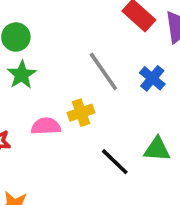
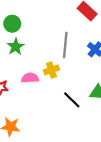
gray line: (103, 71) -> (65, 45), turned 40

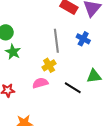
pink semicircle: (30, 78) -> (40, 83), moved

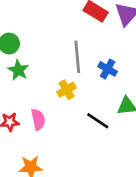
blue cross: (83, 39) -> (108, 69), moved
pink semicircle: (40, 83) -> (38, 119), moved, turned 91

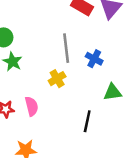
black line: (98, 121) -> (87, 121), moved, turned 70

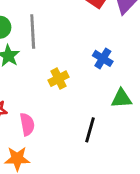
gray line: (66, 48) -> (33, 31), moved
pink semicircle: (32, 106) -> (27, 124), moved

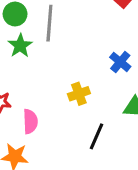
yellow cross: (59, 79) -> (79, 94), moved

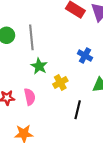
green star: (20, 46) -> (39, 66), moved
pink semicircle: (30, 121) -> (30, 97), moved

